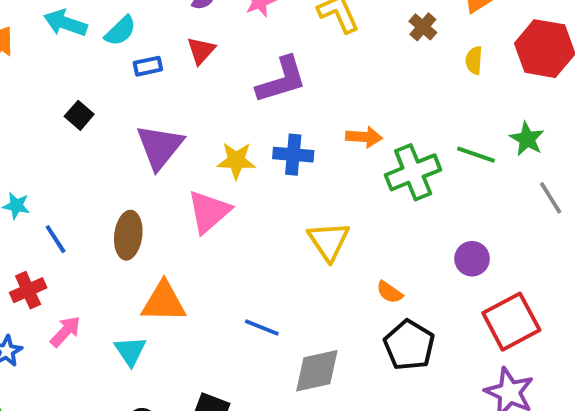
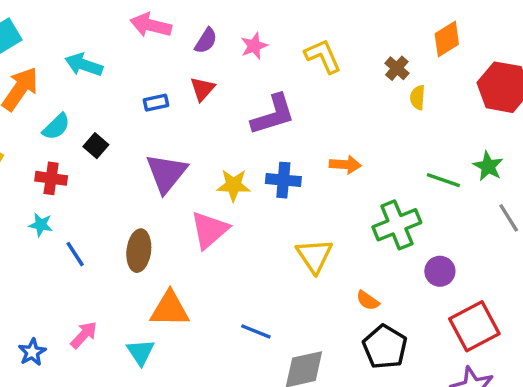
cyan semicircle: (120, 31) -> (56, 127), moved
yellow semicircle: (474, 60) -> (418, 97), moved
green cross: (413, 172) -> (397, 225), moved
red cross: (28, 290) -> (51, 178), moved, turned 32

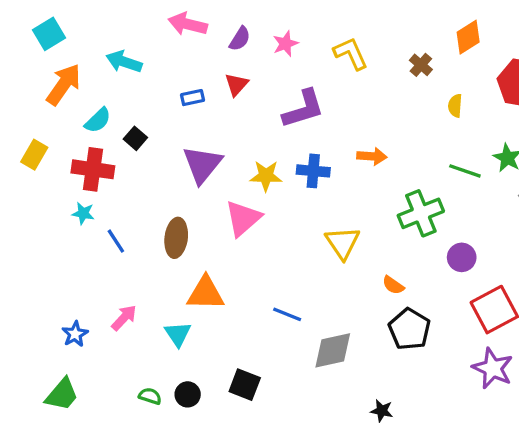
yellow semicircle: (418, 97) -> (455, 106), moved
red cross: (51, 178) -> (93, 169), size x1.4

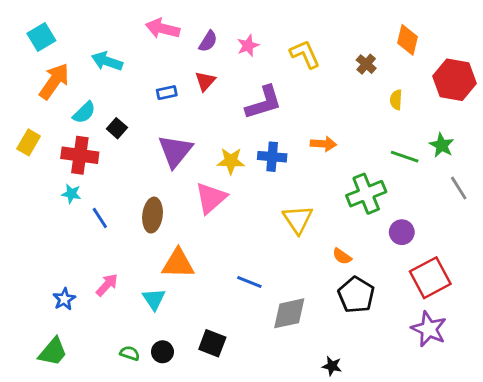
orange diamond: (468, 37) -> (407, 40), turned -44

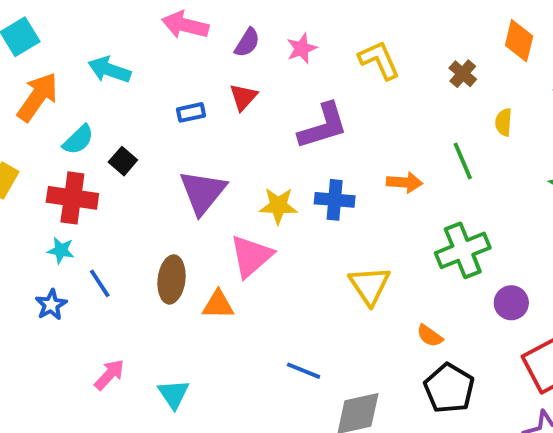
green line: (405, 157) -> (463, 161), moved, turned 48
orange triangle: (178, 263) -> (218, 305), moved, size x0.7
blue star: (64, 299) -> (51, 305), moved

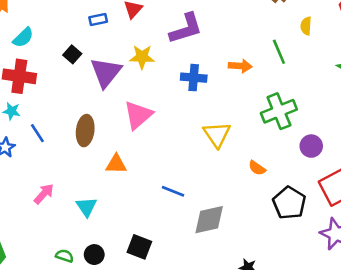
black square: (123, 161) -> (72, 54), moved
yellow star: (278, 206) -> (142, 57), moved
orange triangle: (218, 305) -> (116, 164), moved
black pentagon: (449, 388) -> (289, 203), moved

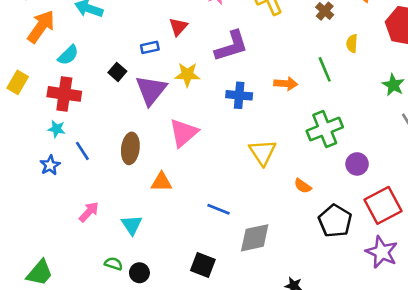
blue rectangle: (98, 19) -> (150, 47), moved
black square: (139, 247) -> (203, 265), moved
green semicircle: (65, 256) -> (114, 264), moved

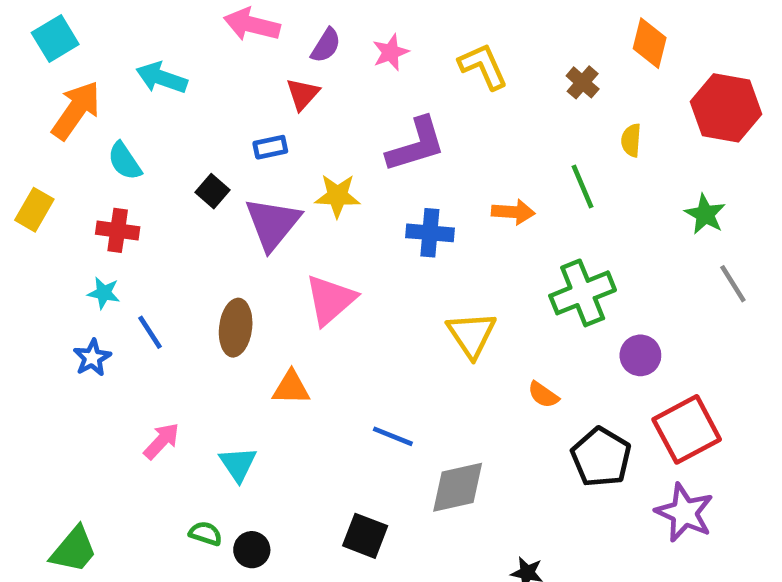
red triangle: (178, 27) -> (303, 94), moved
cyan semicircle: (68, 55) -> (125, 161), turned 100
red cross: (64, 94) -> (118, 230), size x0.7

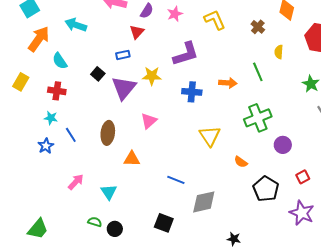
pink triangle: (330, 300) -> (149, 121), size x0.7
red square: (687, 429) -> (303, 177), size x0.5

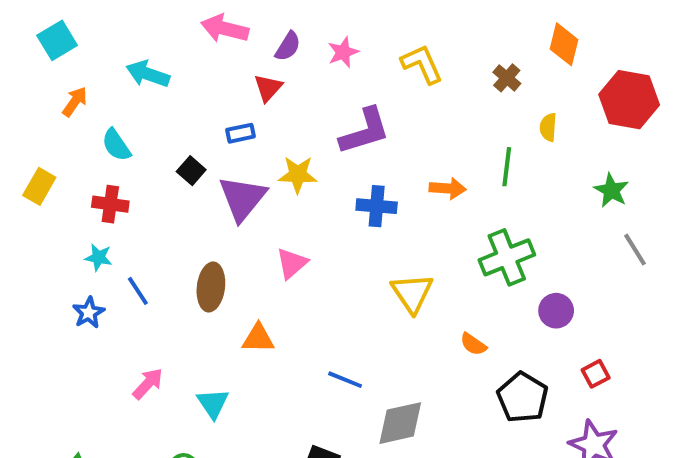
orange arrow: (39, 39) -> (75, 102), size x0.6
green line: (258, 72) -> (507, 167), turned 30

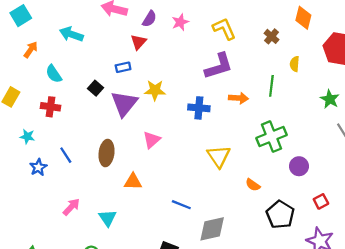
purple L-shape: (365, 131) -> (219, 66), moved
cyan star: (98, 257) -> (27, 137), moved

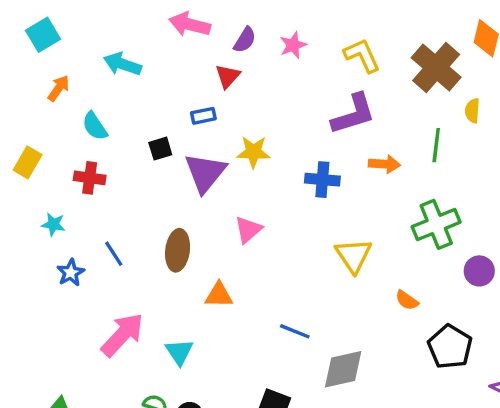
brown cross: (271, 36) -> (436, 68), size x2.0
black square: (96, 88) -> (160, 149), turned 32
pink arrow: (71, 207) -> (122, 335), size x1.6

